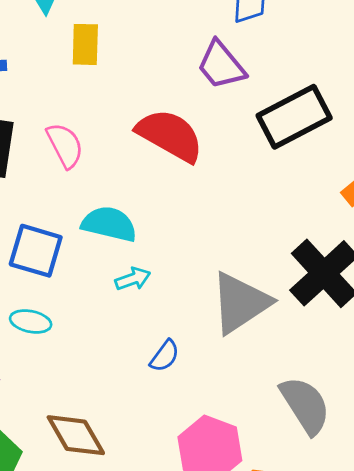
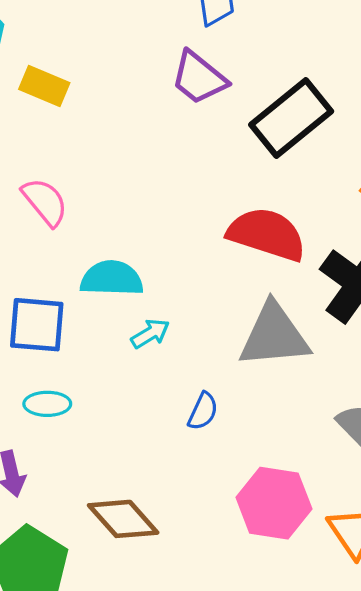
yellow rectangle: (85, 44) -> (44, 86), turned -57
red semicircle: (170, 135) -> (267, 234), moved
gray triangle: (240, 303) -> (274, 335), turned 40

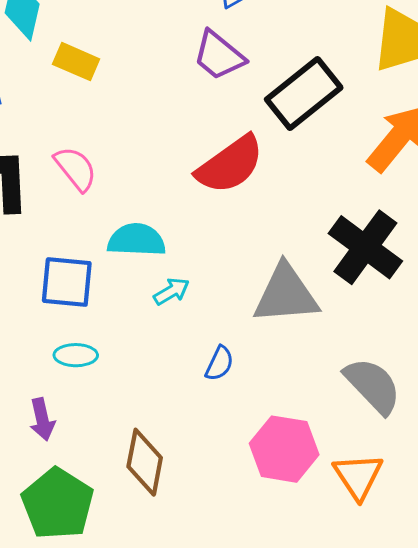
red semicircle: (267, 234) -> (230, 165), moved, turned 126
brown diamond: (123, 519) -> (145, 462), turned 52

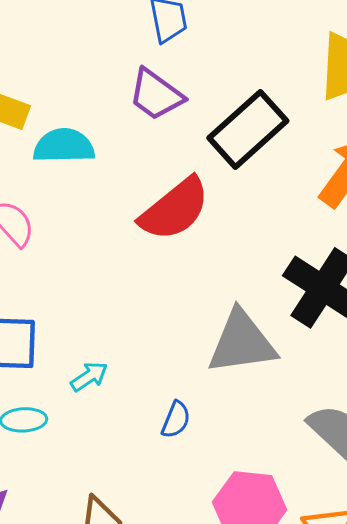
cyan semicircle: (136, 240) -> (64, 146), moved
cyan arrow: (172, 291) -> (89, 376), moved

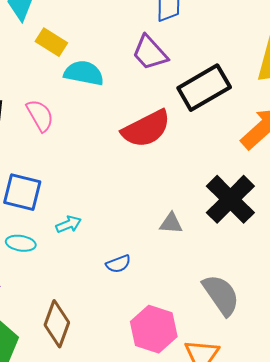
gray triangle: (242, 342) -> (171, 223), size x0.5
blue semicircle: (176, 420) -> (118, 264), turned 35

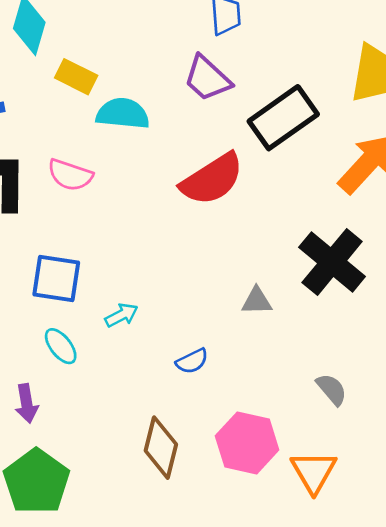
pink semicircle: (40, 115) -> (70, 175), turned 144
cyan ellipse: (21, 243) -> (61, 346), turned 48
gray semicircle: (221, 295) -> (332, 389), size x0.6
brown diamond: (57, 324) -> (161, 448), moved

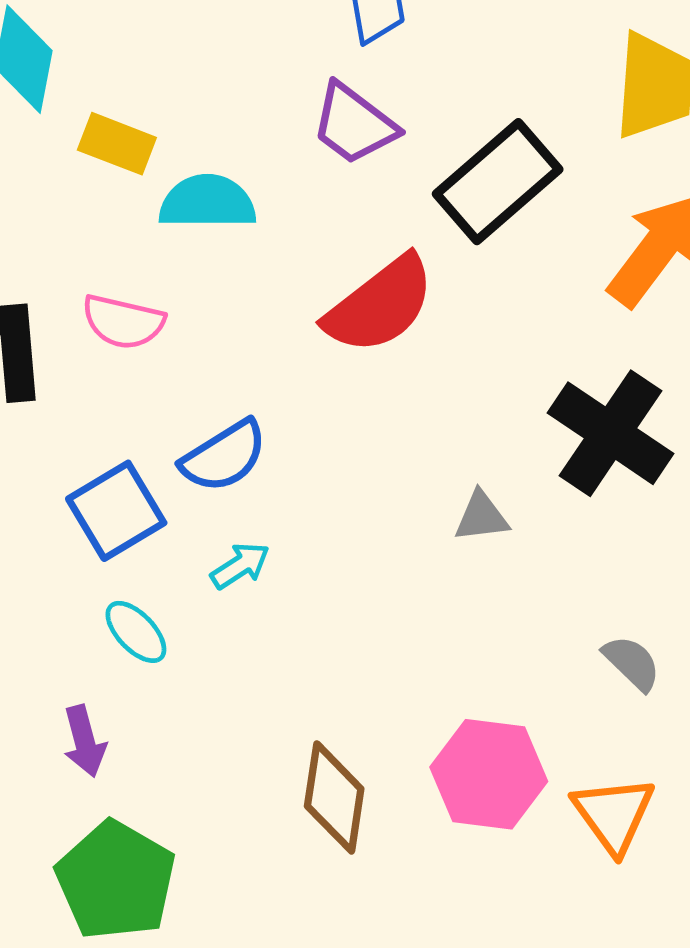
blue square: (56, 278) -> (116, 511), turned -34
blue semicircle: (192, 361) -> (224, 456), moved, size x1.5

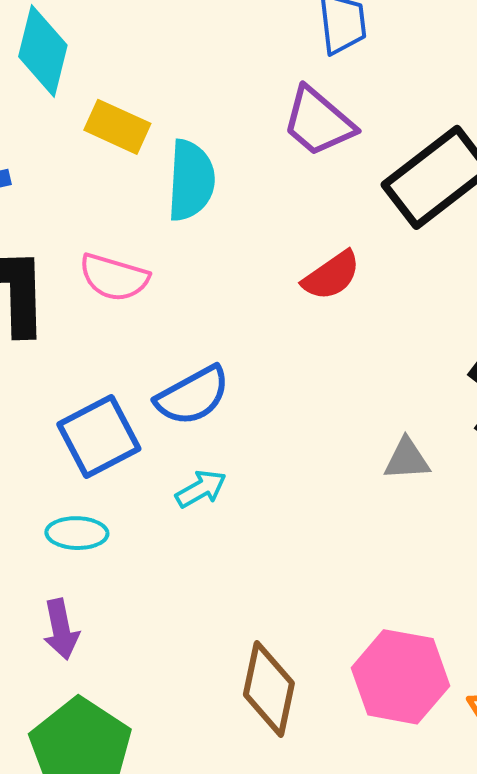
cyan semicircle: (207, 202) -> (191, 180), turned 90
red semicircle: (380, 305) -> (331, 276), size x0.6
cyan ellipse: (136, 632) -> (77, 533), moved, turned -48

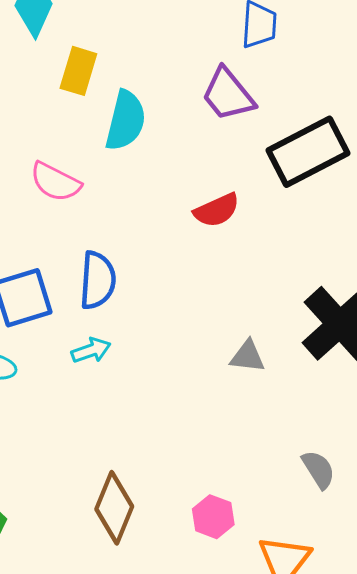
yellow rectangle: (117, 127) -> (78, 71), turned 72
blue semicircle: (193, 396) -> (98, 280), turned -68
pink hexagon: (400, 677) -> (213, 517), size x0.6

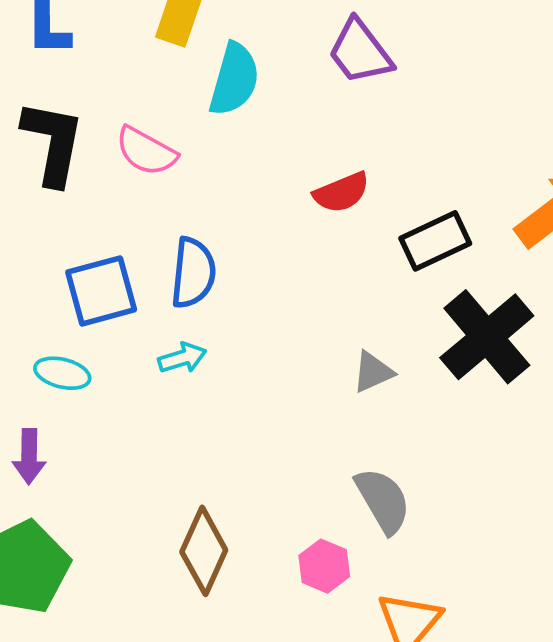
black rectangle: (308, 152) -> (435, 241), moved, size x0.7
gray triangle: (248, 356) -> (373, 372), turned -33
gray semicircle: (318, 469) -> (383, 500), moved, size x1.4

